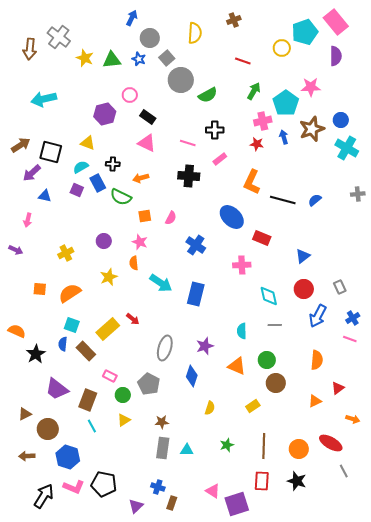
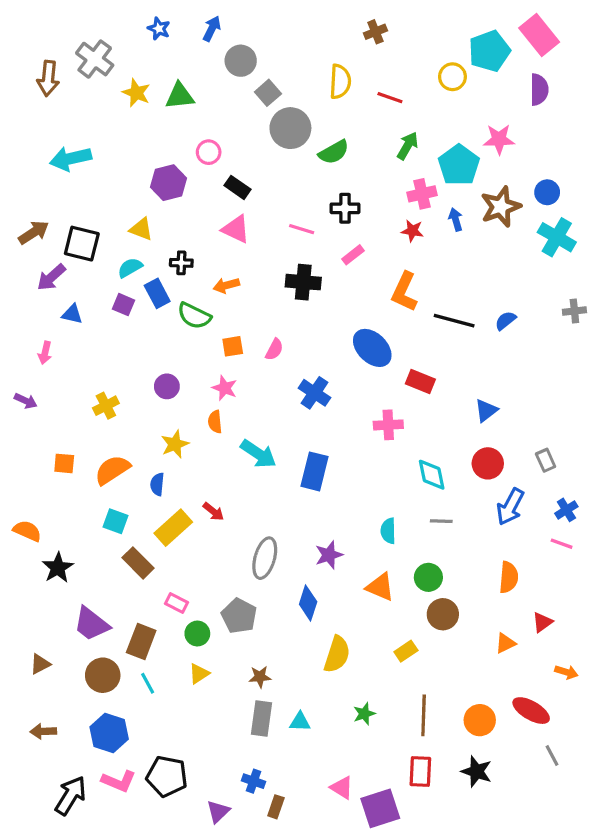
yellow semicircle: (195, 33) -> (340, 82), moved
blue star: (139, 59) -> (159, 29), moved
blue semicircle: (63, 344) -> (157, 484), moved
yellow semicircle: (210, 408) -> (337, 654), size x1.6
brown circle: (48, 429) -> (103, 675), moved

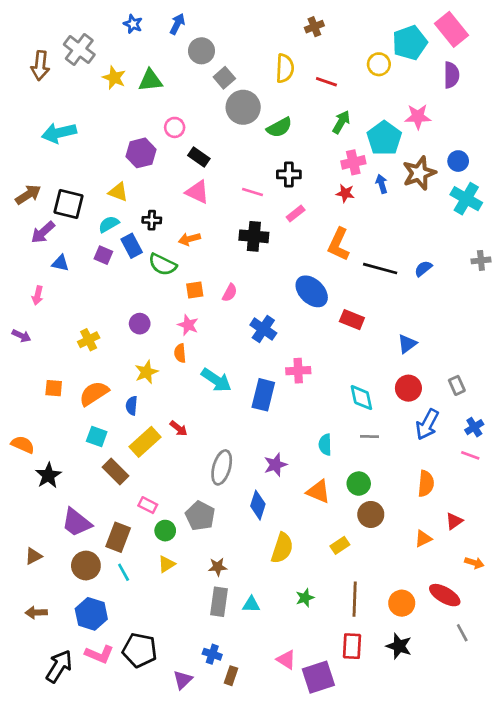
pink cross: (388, 425) -> (298, 371), moved

